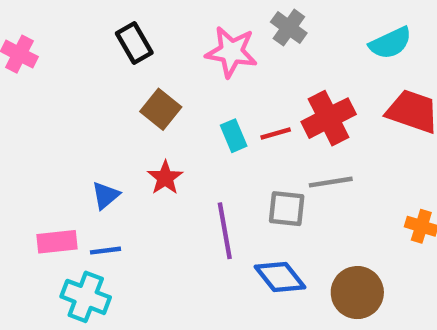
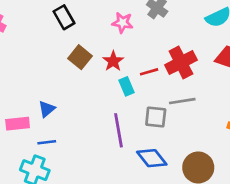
pink star: (231, 52) -> (122, 23), size x0.7
cyan rectangle: (234, 136) -> (126, 86), moved
red star: (165, 178) -> (113, 61), moved
pink rectangle: (57, 242) -> (18, 124), moved

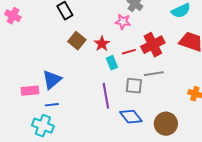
pink star: (122, 23) -> (123, 22), moved
blue triangle: (47, 109) -> (52, 80), size x1.5

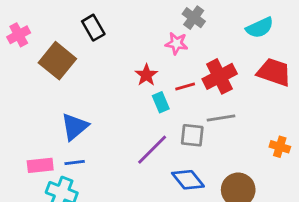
pink cross: (13, 16) -> (19, 35), turned 35
brown square: (77, 41) -> (57, 61), moved, size x1.4
pink rectangle: (30, 91) -> (40, 165), moved
purple line: (106, 96) -> (152, 150), turned 55

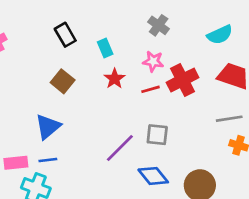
pink star: (176, 43) -> (153, 61), moved
brown square: (57, 61) -> (63, 81), moved, size x0.7
cyan rectangle: (161, 102) -> (105, 48), moved
gray line: (221, 118) -> (229, 119), moved

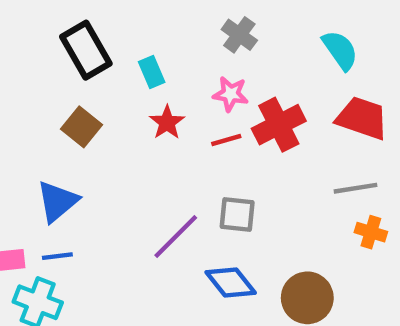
black rectangle: (65, 35) -> (86, 50), size x1.4
cyan semicircle: (220, 35) -> (340, 50), turned -100

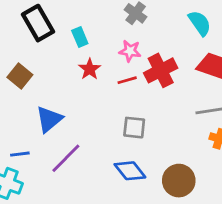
brown square: (82, 127) -> (20, 76), moved
blue triangle: (57, 201) -> (49, 119), moved
purple line: (176, 236) -> (66, 158), moved

